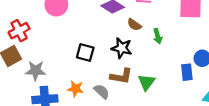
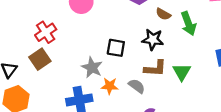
green arrow: (158, 36) -> (188, 24), size x1.5
gray star: (36, 71) -> (92, 67), moved, turned 30

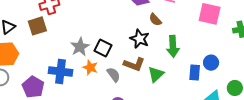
green arrow: (188, 24) -> (173, 46), moved
black square: (116, 48) -> (103, 48), moved

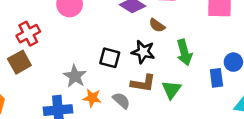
black square: (103, 48) -> (110, 58), moved

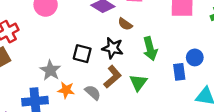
brown L-shape: (143, 83) -> (113, 77), turned -50

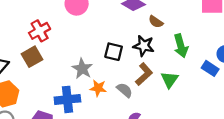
blue rectangle: (179, 72) -> (210, 68), turned -49

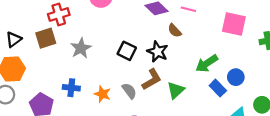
green arrow: (181, 46) -> (207, 63), moved, turned 60
gray star: (82, 69) -> (81, 48), moved
orange star: (98, 88) -> (102, 94), moved
blue cross: (67, 99) -> (71, 88), size x0.7

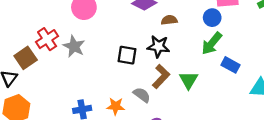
brown semicircle: (175, 31) -> (169, 20), turned 144
brown square: (46, 38) -> (26, 58), moved
gray star: (81, 48) -> (74, 46), moved
blue circle: (236, 77) -> (212, 18), moved

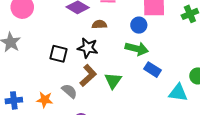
green arrow: (212, 43) -> (137, 49), turned -120

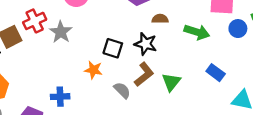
blue circle: (139, 25) -> (238, 29), moved
green arrow: (137, 49) -> (197, 32), moved
orange star: (45, 100) -> (93, 70), moved

